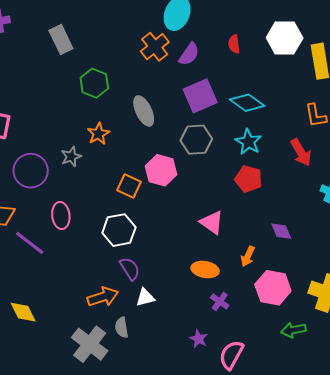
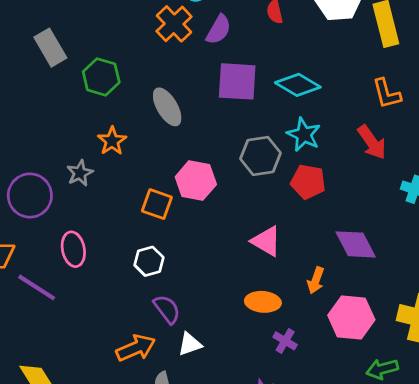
gray rectangle: (61, 40) -> (50, 48), moved
purple square: (200, 96) -> (237, 81), turned 32
gray hexagon: (196, 140) -> (260, 156), moved
white hexagon: (119, 230) -> (149, 261), size x0.7
purple diamond: (281, 231) -> (356, 244), size x1.5

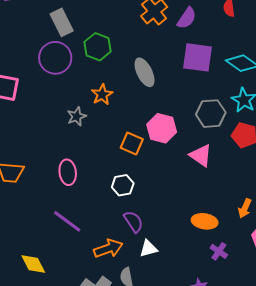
purple circle: (30, 195) -> (55, 58), moved
pink triangle: (266, 241) -> (201, 155), moved
purple line: (37, 287) -> (67, 221), moved

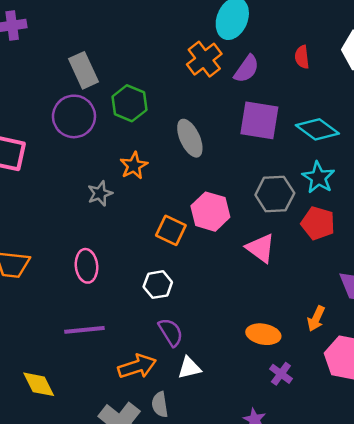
purple line: (67, 221) -> (84, 330), turned -44

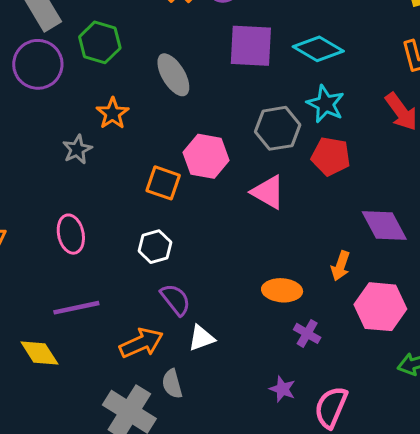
yellow diamond: (39, 384) -> (39, 353), moved

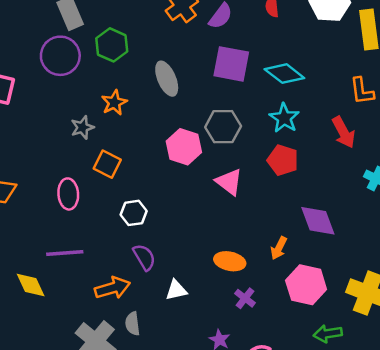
gray hexagon: (278, 128) -> (223, 127), moved
orange square: (163, 183) -> (107, 164), moved
white triangle: (201, 338) -> (176, 290), moved

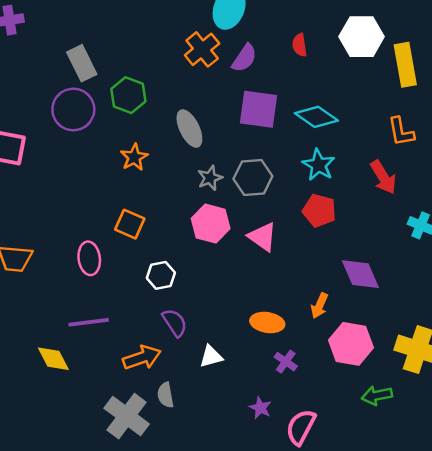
gray star: (82, 127) -> (210, 178), moved
pink hexagon: (184, 147) -> (211, 224), moved

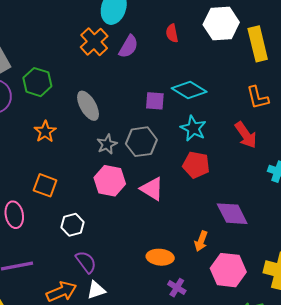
purple square: (259, 109) -> (155, 101), moved, size x0.6
white triangle: (211, 357) -> (96, 290), moved

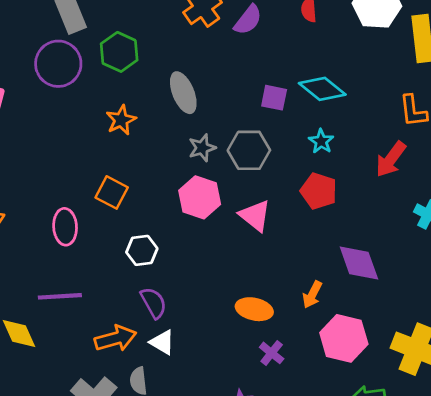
cyan star: (193, 128) -> (321, 141), size x0.7
red arrow: (246, 135) -> (391, 159), turned 64
white triangle: (96, 290) -> (162, 342), turned 42

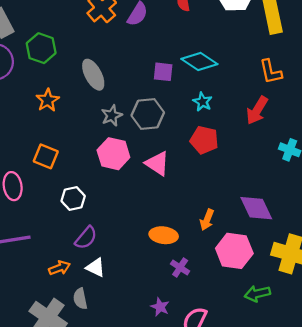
purple diamond: (359, 263) -> (256, 208), moved
purple semicircle: (154, 303) -> (86, 238), turned 75
orange arrow: (115, 338) -> (59, 268), size x0.7

